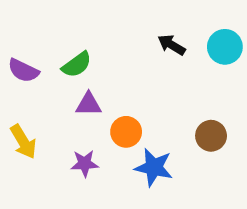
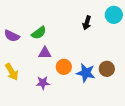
black arrow: (172, 45) -> (87, 23), turned -104
cyan circle: (225, 47) -> (114, 15), moved
blue star: (154, 167) -> (86, 73), moved

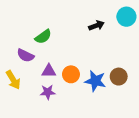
black arrow: (87, 23) -> (96, 26), turned -128
purple semicircle: (12, 36) -> (25, 55), moved
purple triangle: (45, 53) -> (49, 71), moved

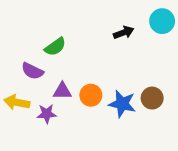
yellow arrow: (13, 80) -> (17, 102), turned 132
purple star: (48, 92) -> (47, 114), moved

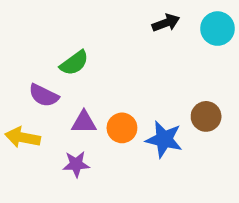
black arrow: (124, 32) -> (166, 23), moved
brown circle: (152, 98) -> (206, 116), moved
purple star: (47, 114) -> (76, 164), moved

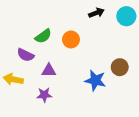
orange circle: (122, 128) -> (71, 39), moved

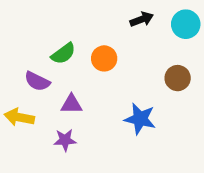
brown circle: (120, 67) -> (178, 78), moved

